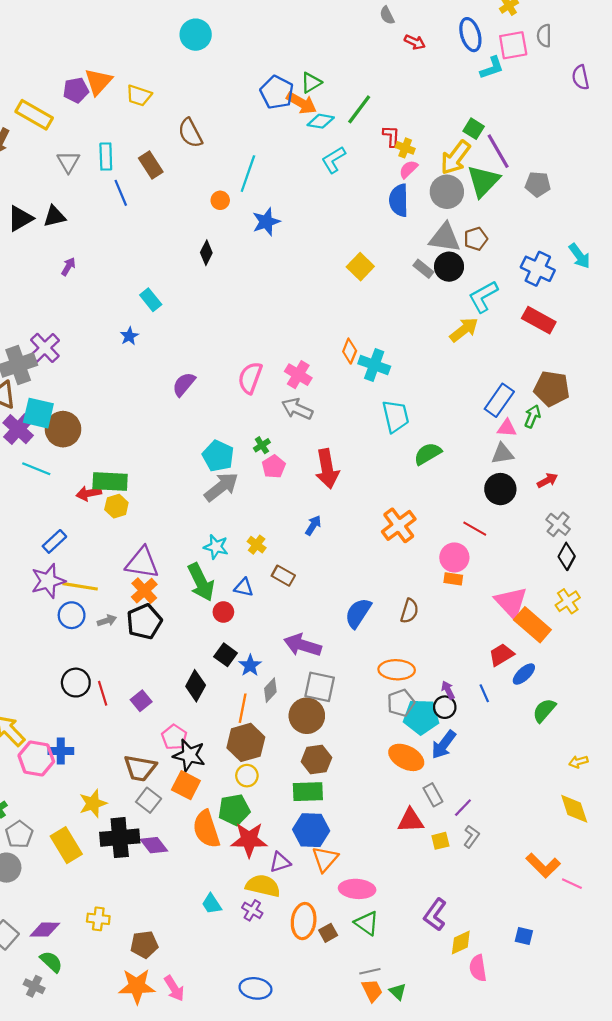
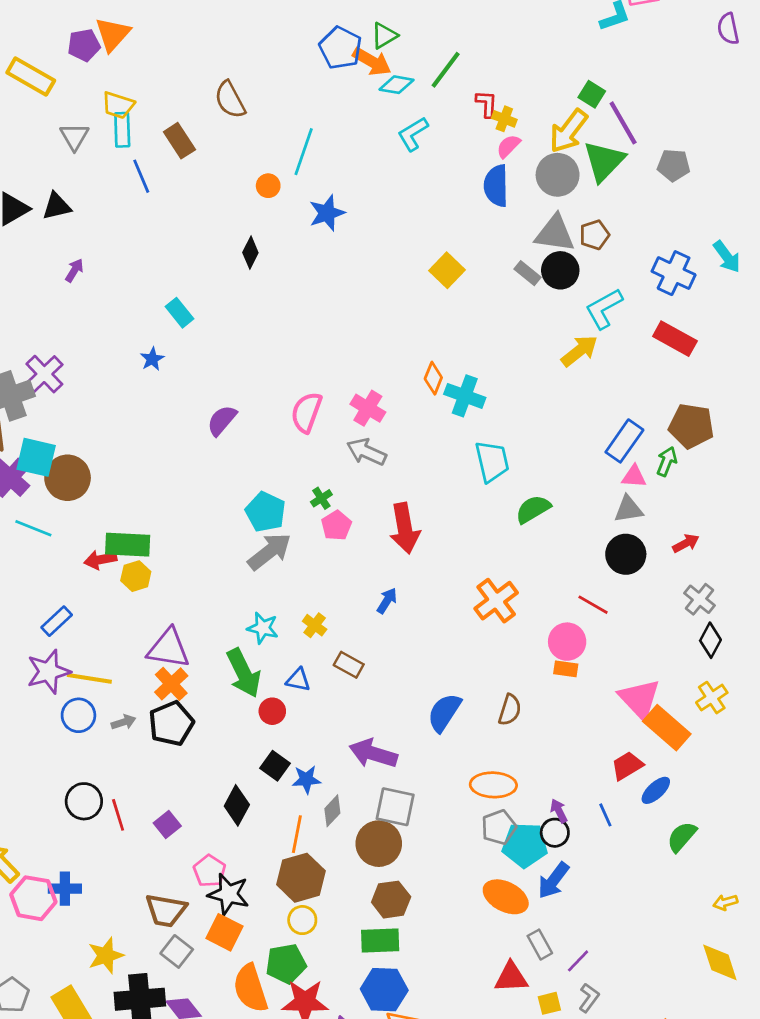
yellow trapezoid: (139, 96) -> (118, 105), moved
blue star: (250, 665) -> (306, 779), turned 30

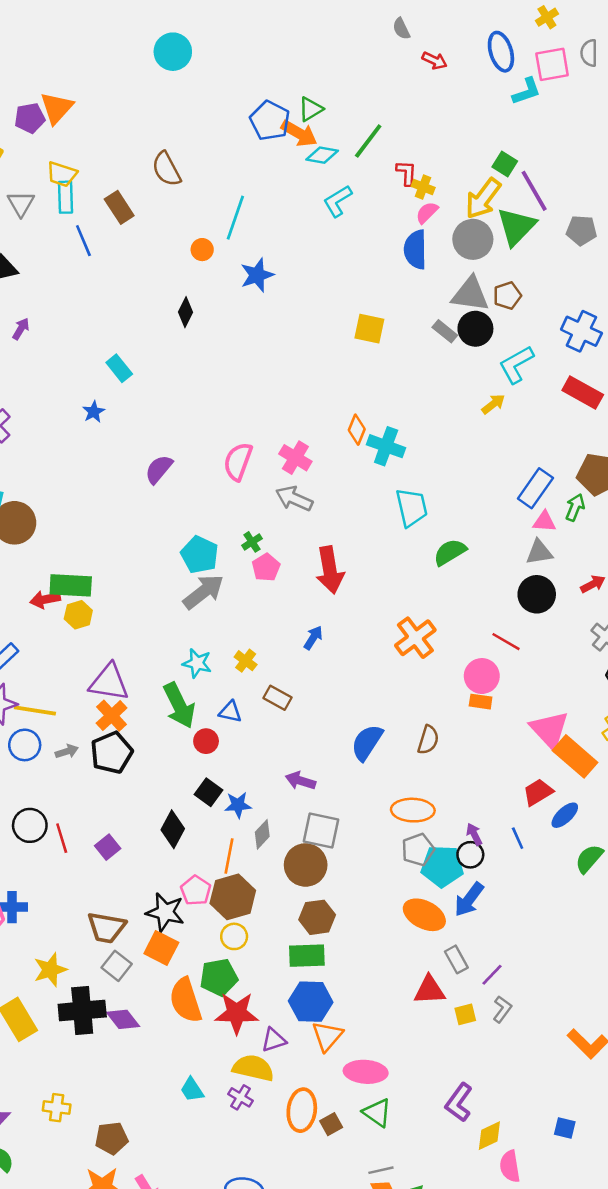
yellow square: (447, 270) -> (369, 329), turned -32
yellow arrow: (579, 351) -> (493, 404), size x0.7
purple arrow: (373, 754) -> (300, 781), size x0.7
pink pentagon: (209, 871) -> (196, 891), moved

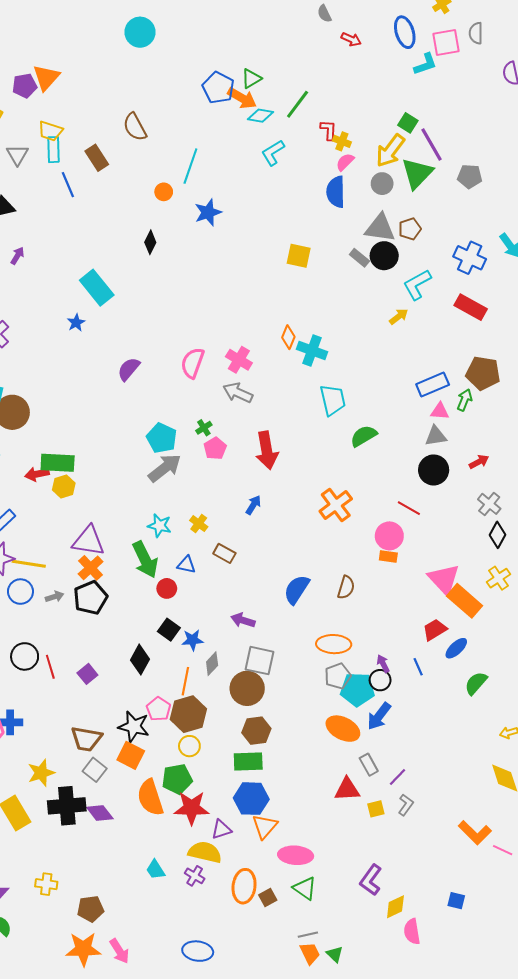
gray circle: (473, 239) -> (382, 184), size x0.7
cyan rectangle: (119, 368) -> (97, 288), size x1.6
blue rectangle: (535, 488) -> (433, 384), turned 32

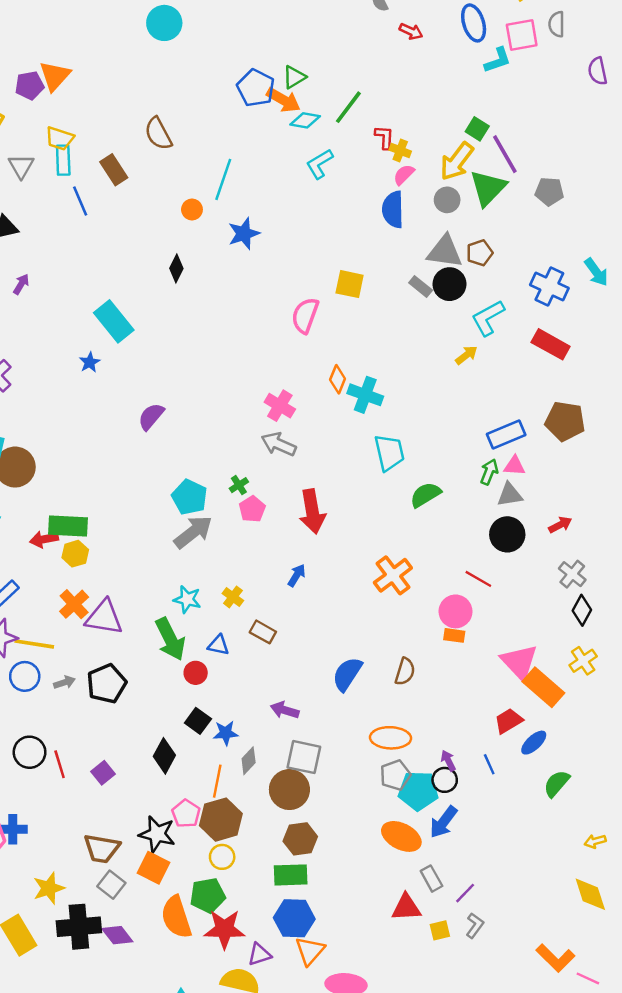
pink semicircle: (193, 363) -> (305, 315), moved
green arrow: (465, 400) -> (489, 472), moved
orange cross: (91, 568) -> (74, 604), moved

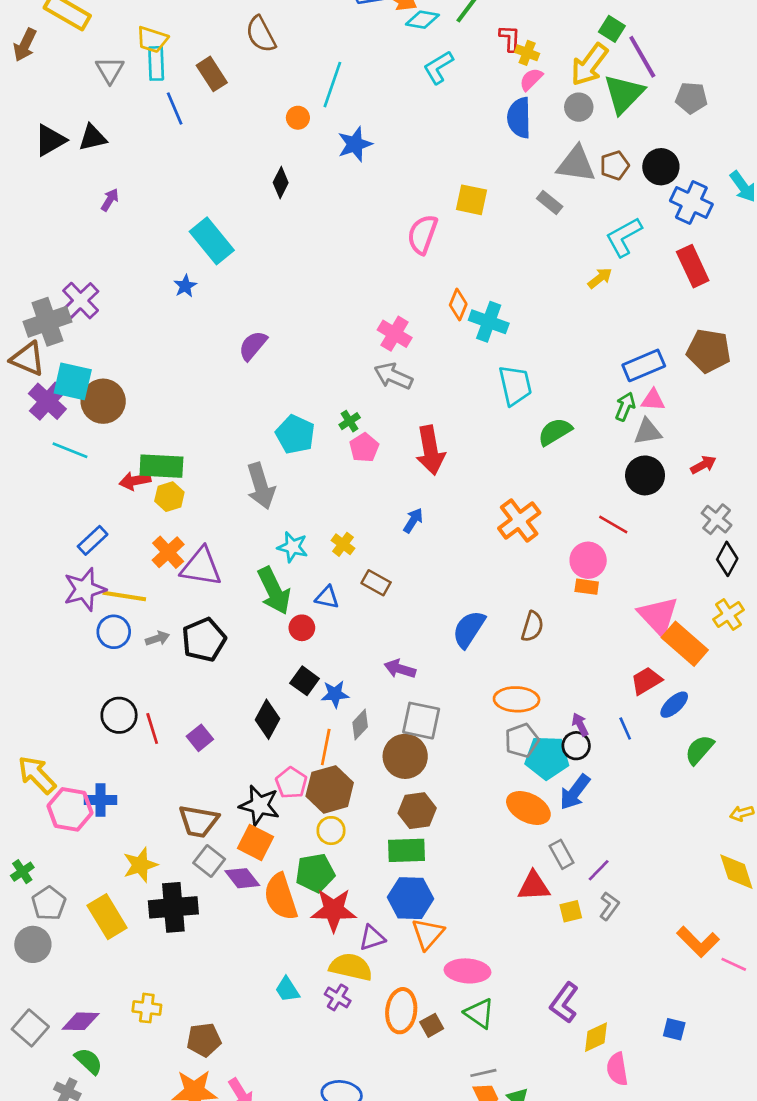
black circle: (449, 284) -> (661, 167), moved
red rectangle: (551, 344) -> (693, 266), turned 36
gray arrow: (193, 532) -> (261, 486), moved, turned 111
purple diamond: (117, 935) -> (242, 878), moved

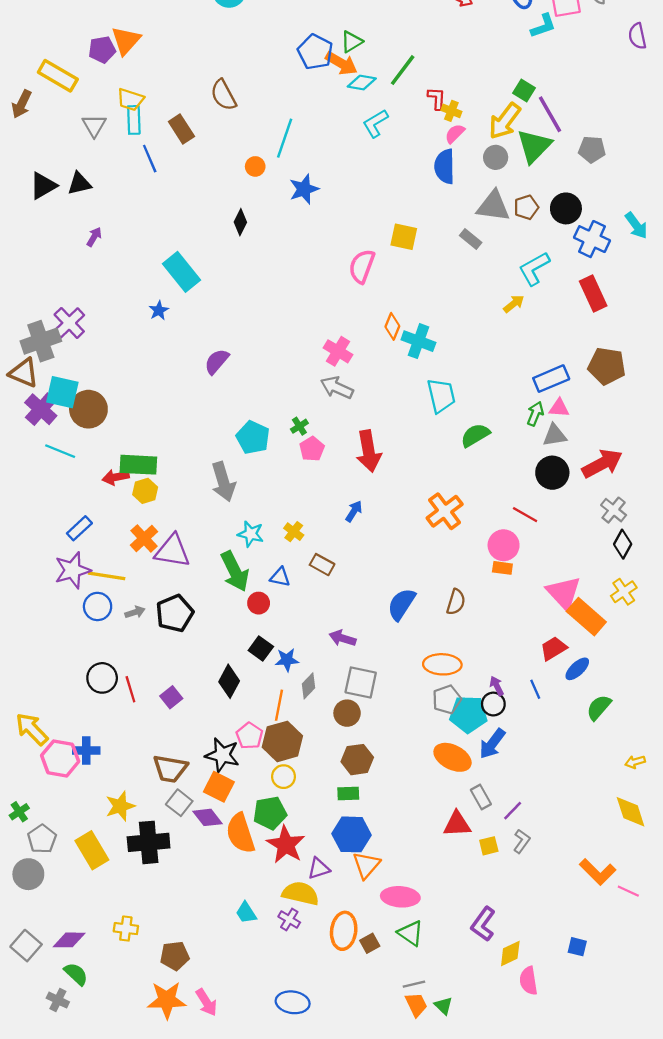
red arrow: (703, 465) -> (602, 464), size x1.8
brown circle: (405, 756) -> (347, 713), size x0.7
green rectangle: (407, 850) -> (348, 794), size x0.7
red star: (334, 910) -> (286, 845), turned 30

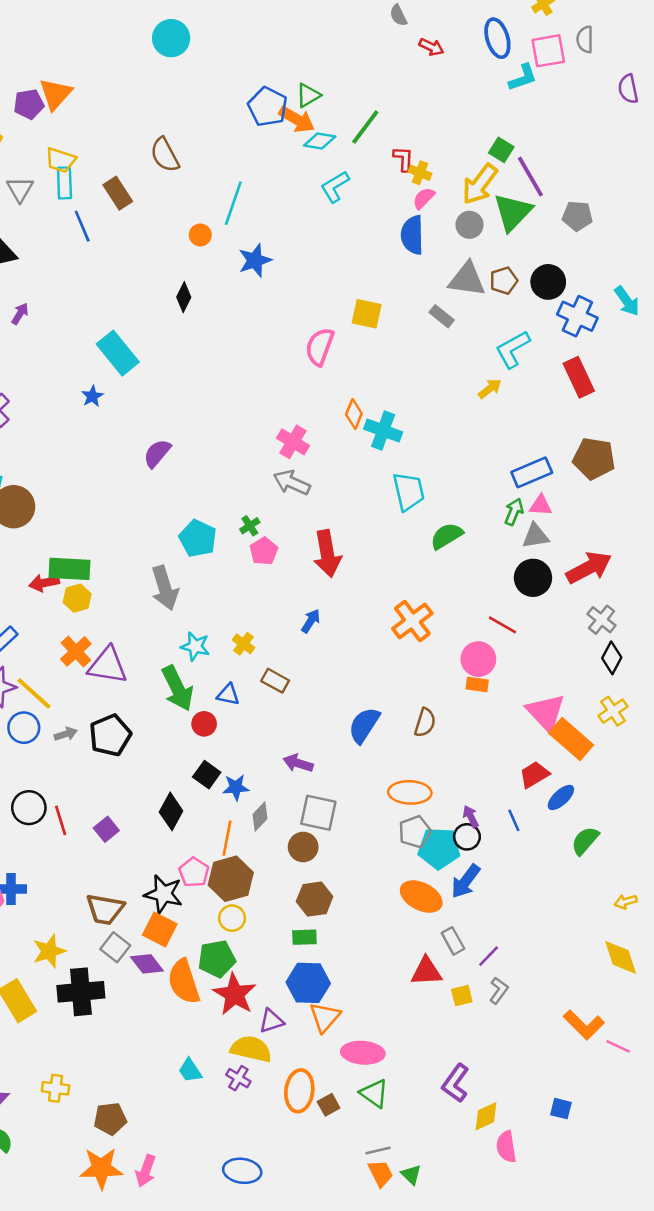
yellow line: (107, 576) -> (34, 693), turned 33
pink arrow: (206, 1002) -> (146, 1171), turned 52

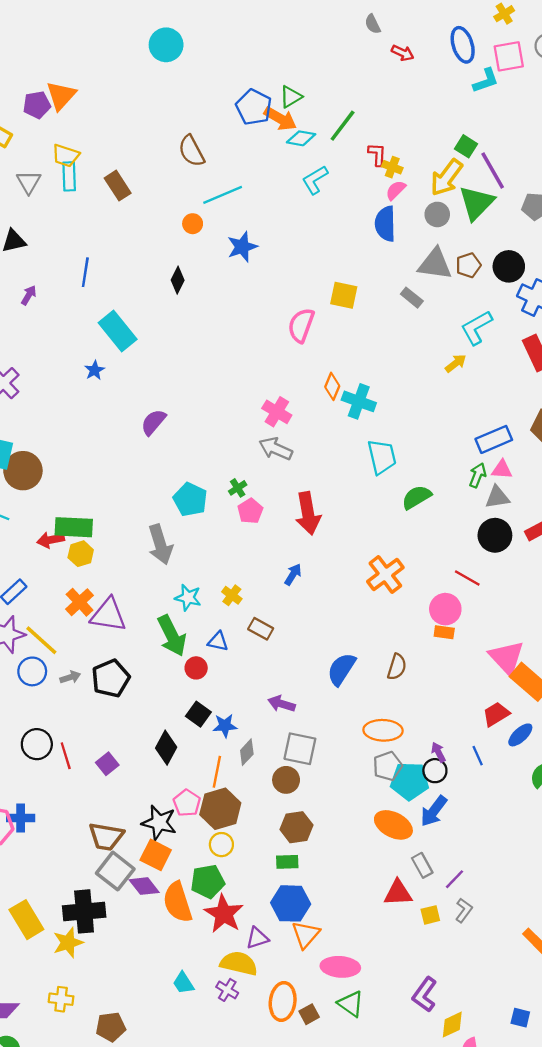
brown semicircle: (165, 155) -> (191, 151), moved
cyan line: (233, 203) -> (223, 195), turned 48
blue line: (82, 226) -> (85, 272), moved, turned 32
gray square: (115, 947) -> (115, 871), size x1.4
yellow star: (49, 951) -> (68, 943), moved

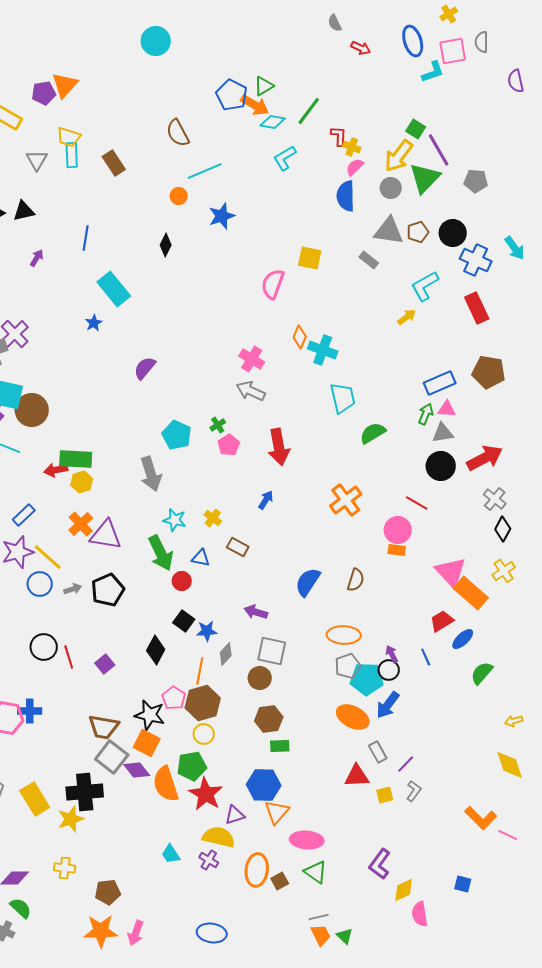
green rectangle: (287, 862) -> (280, 746), moved

